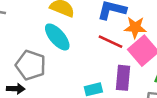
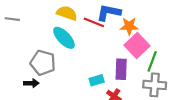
red line: (111, 42) -> (94, 22), moved

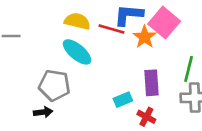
orange star: (129, 26) -> (145, 37), moved, turned -30
pink square: (137, 45) -> (164, 23), moved

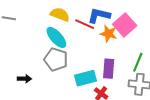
orange star: (145, 37) -> (108, 34), turned -30
gray pentagon: (54, 85) -> (56, 59), moved
cyan rectangle: (123, 100) -> (85, 78), size x1.5

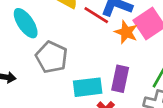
cyan ellipse: (56, 37) -> (26, 23), moved

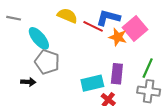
gray pentagon: (52, 57) -> (47, 62), moved

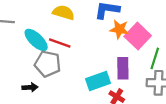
red line: (93, 26) -> (60, 43), moved
pink square: (135, 29) -> (138, 36), moved

